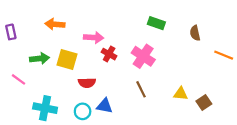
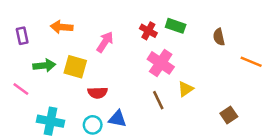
purple rectangle: (11, 32) -> (22, 36), moved
pink arrow: (94, 37) -> (105, 42), turned -60
red cross: (109, 54) -> (148, 31), moved
yellow triangle: (181, 94) -> (185, 89), moved, turned -40

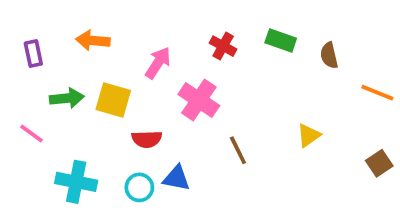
green rectangle: (176, 26) -> (281, 40), moved
pink cross: (161, 63) -> (199, 100), moved
yellow triangle: (185, 89) -> (309, 135), moved
brown square: (229, 115) -> (379, 163), moved

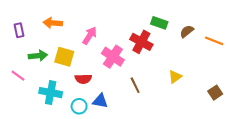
red cross: (223, 46) -> (141, 42), moved, size x1.5
brown semicircle: (329, 55) -> (187, 31), turned 64
orange line: (377, 93) -> (214, 41), moved
cyan cross: (76, 182) -> (51, 93), moved

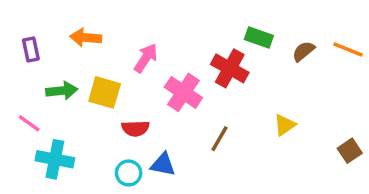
orange line: (214, 41) -> (348, 50), moved
brown line: (135, 85) -> (219, 139), turned 56
cyan cross: (51, 93) -> (55, 159), moved

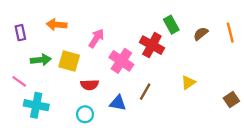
green rectangle: (259, 38) -> (171, 25), turned 42
orange line: (348, 50) -> (230, 33), turned 54
blue triangle: (163, 164) -> (118, 103), moved

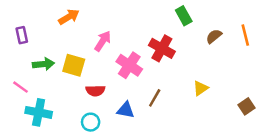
orange arrow: (57, 25) -> (69, 17), moved, turned 144
green rectangle: (171, 25) -> (184, 16), moved

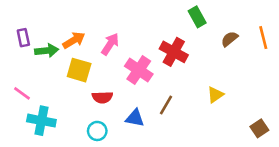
orange arrow: (69, 17) -> (74, 40), moved
green arrow: (43, 64) -> (47, 51), moved
brown square: (246, 106) -> (259, 128), moved

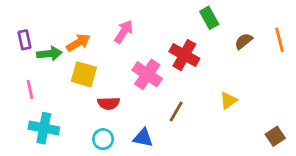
pink arrow: (110, 44) -> (124, 32), moved
pink line: (22, 93) -> (30, 89), moved, turned 42
blue triangle: (135, 118) -> (143, 138), moved

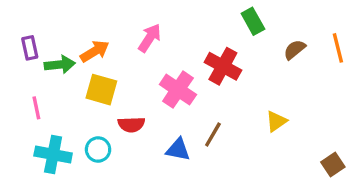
blue triangle: (143, 138) -> (178, 149), moved
cyan circle: (103, 139) -> (98, 149), moved

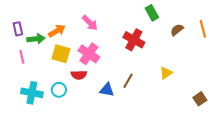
pink arrow: (150, 38) -> (90, 23), turned 102
pink cross: (178, 90) -> (89, 54), moved
pink line: (36, 108) -> (22, 57), moved

